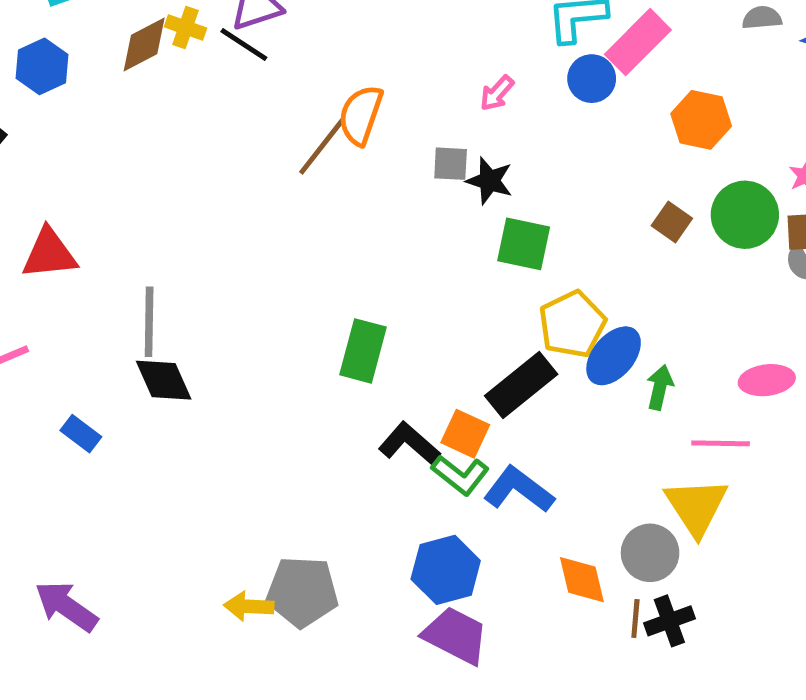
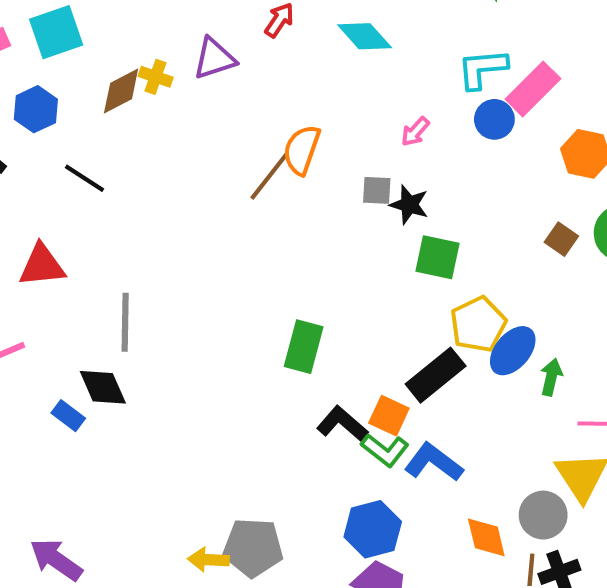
black line: (244, 45) -> (85, 178), moved
black diamond: (164, 380) -> (103, 387), moved

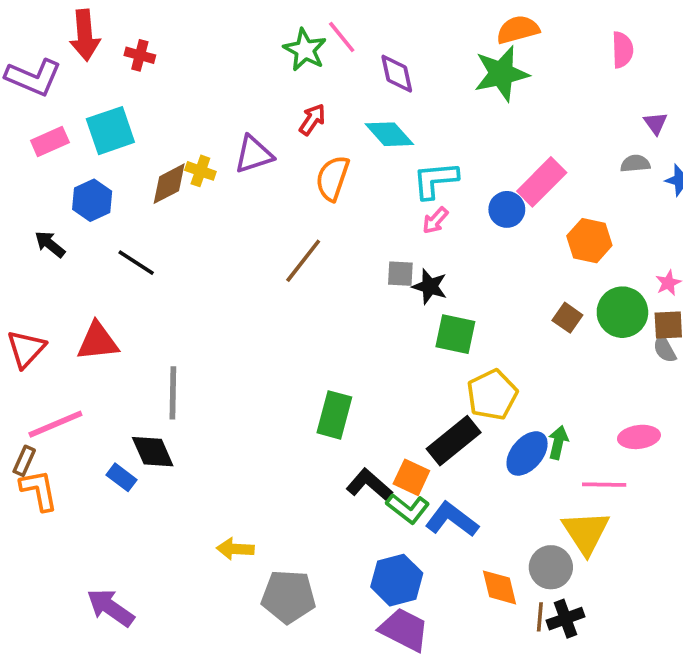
cyan L-shape: (482, 69) -> (435, 180), moved
orange semicircle: (302, 150) -> (333, 178), moved
blue ellipse: (513, 351) -> (527, 453), moved
yellow arrow: (208, 560) -> (235, 549), moved

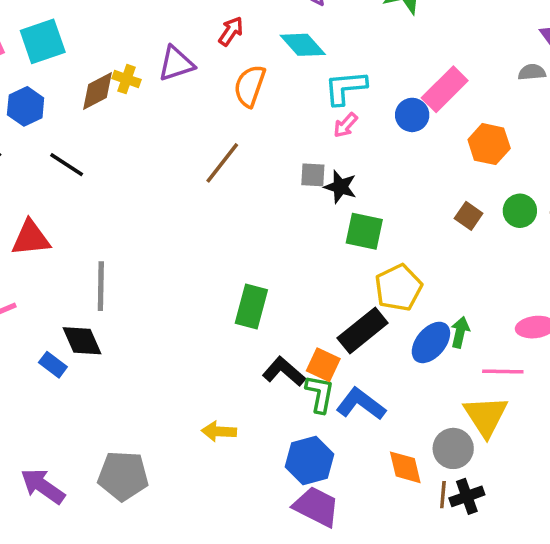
green circle: (622, 312) -> (520, 211), size x0.7
green L-shape: (408, 509) -> (320, 394), turned -117
yellow arrow: (235, 549) -> (219, 431), moved
gray pentagon: (288, 597) -> (123, 476), moved

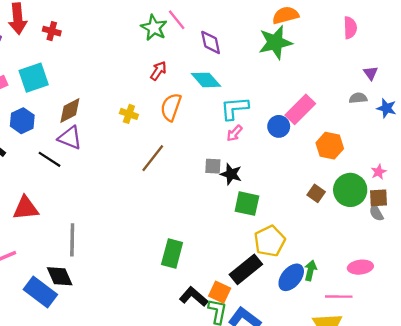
purple triangle: (176, 64) -> (70, 138), moved, turned 40
yellow cross: (127, 79) -> (129, 114), moved
green circle: (520, 211) -> (350, 190), size x1.5
blue rectangle: (53, 365) -> (40, 292), size x1.8

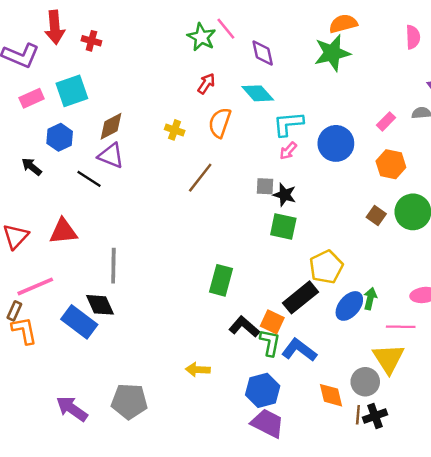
pink rectangle: (300, 109) -> (386, 121), moved, size x0.6
blue circle: (279, 126) -> (336, 143), size x1.5
green square: (247, 204) -> (283, 227), moved

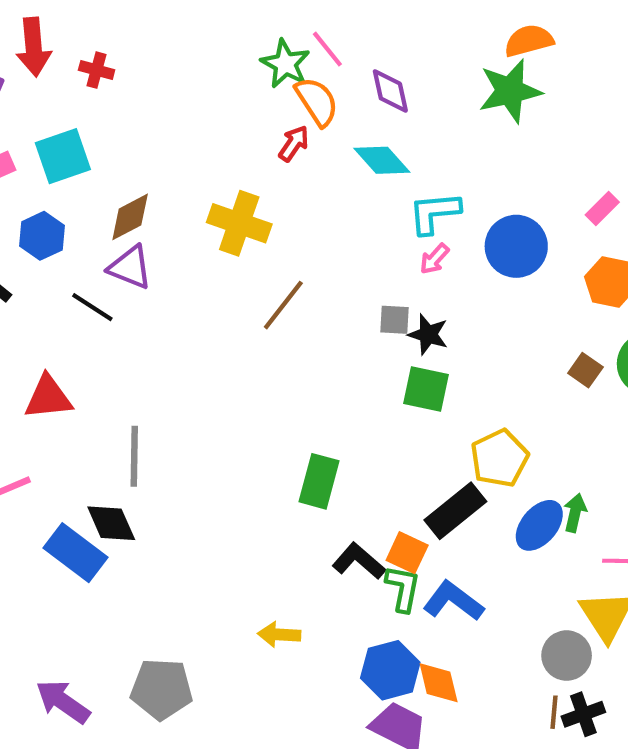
orange semicircle: (220, 123) -> (317, 102), moved, turned 128
yellow cross: (175, 130) -> (239, 223), size x1.8
orange diamond: (331, 395) -> (439, 683), moved

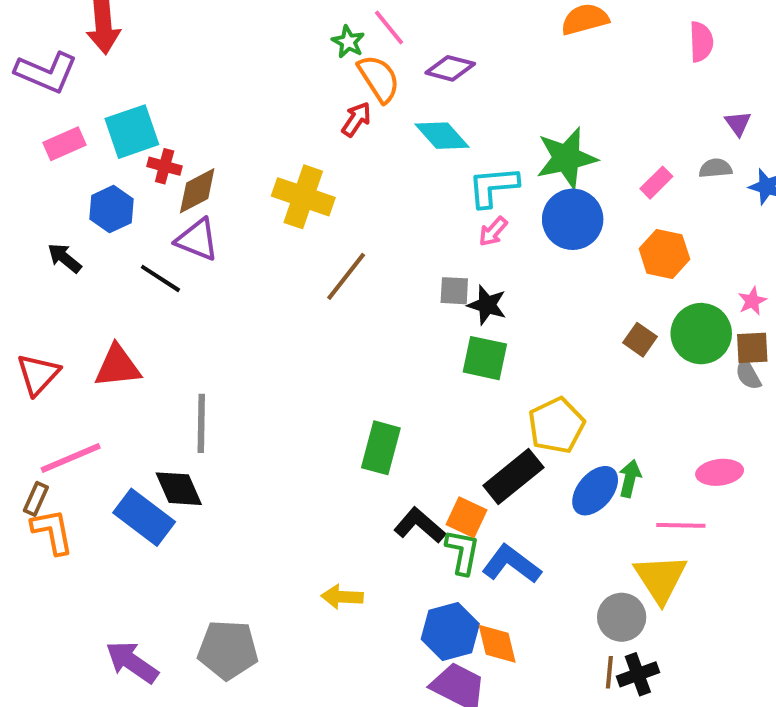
green star: (285, 64) -> (348, 42), size x0.7
red cross: (97, 70) -> (165, 166), moved
purple diamond: (390, 91) -> (450, 68), turned -63
green star: (510, 91) -> (567, 158), moved

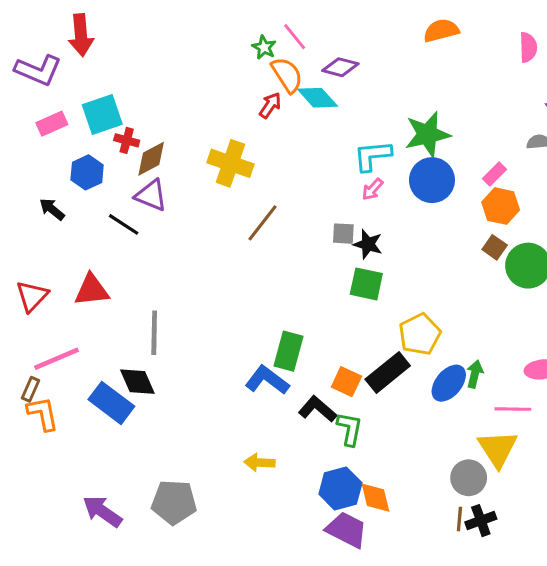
cyan diamond: (442, 136) -> (317, 98), moved
pink rectangle: (656, 183) -> (495, 174), moved
brown square: (640, 340) -> (495, 247), moved
orange square: (467, 517) -> (346, 382), moved
blue L-shape: (511, 564) -> (267, 380), moved

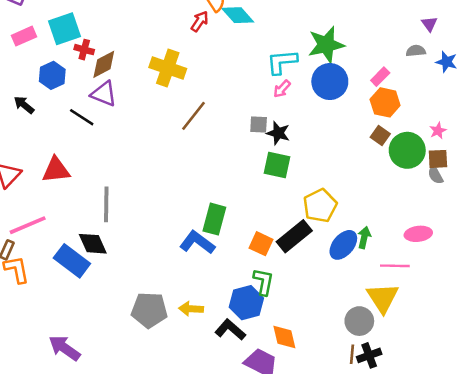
black L-shape: (317, 409) -> (230, 330), moved
blue hexagon: (340, 488) -> (246, 303), moved
gray pentagon: (174, 502) -> (149, 310), moved

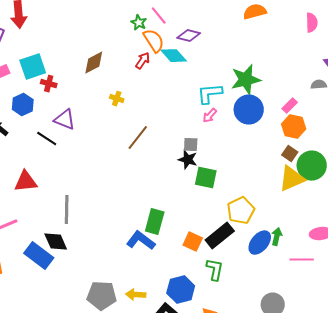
brown diamond: (104, 64) -> (94, 63), moved
yellow cross: (168, 68) -> (117, 99), size x0.5
black star: (278, 133) -> (188, 160), moved
green L-shape: (263, 282) -> (215, 270), moved
yellow triangle: (383, 298) -> (292, 179), moved, turned 40

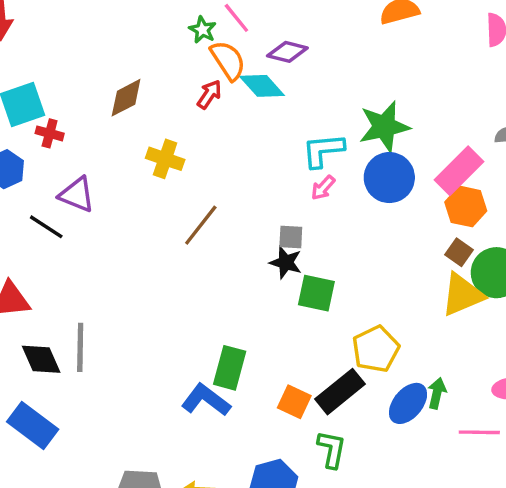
yellow cross: (117, 99) -> (165, 159), size x1.5
pink rectangle: (290, 106) -> (459, 171), size x1.8
black diamond: (56, 242) -> (41, 359), moved

